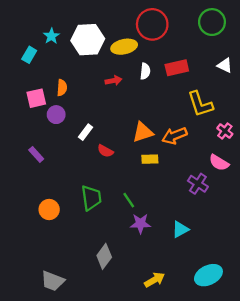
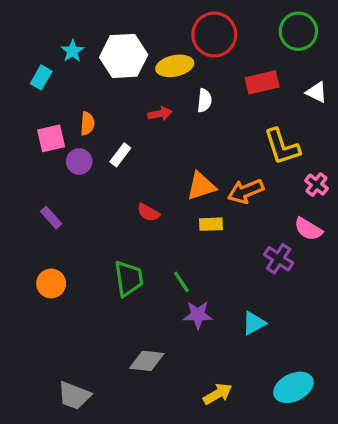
red rectangle: (177, 68) -> (262, 82), moved
white rectangle: (85, 132) -> (120, 155), moved
orange circle: (49, 210) -> (51, 283), moved
gray diamond: (104, 256) -> (147, 361), turned 60

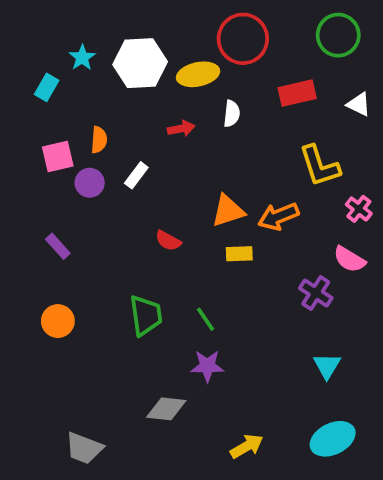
purple star: (198, 315) -> (207, 366), moved
cyan triangle: (254, 323) -> (327, 366), moved, turned -30

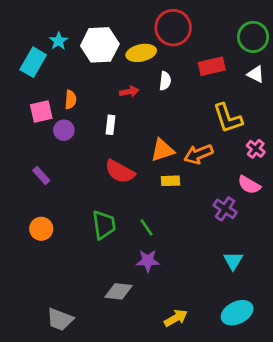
green circle: (338, 35) -> (253, 37), moved
cyan rectangle: (47, 87) -> (33, 62), size x1.5
white rectangle: (136, 175) -> (111, 125), moved, turned -30
red semicircle: (168, 241) -> (120, 171), size x1.6

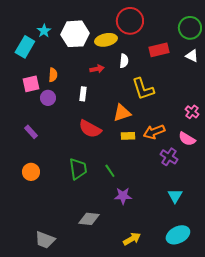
yellow L-shape: (228, 118) -> (143, 89), moved
orange arrow: (198, 154) -> (154, 132), moved
purple star: (148, 261) -> (123, 196), moved

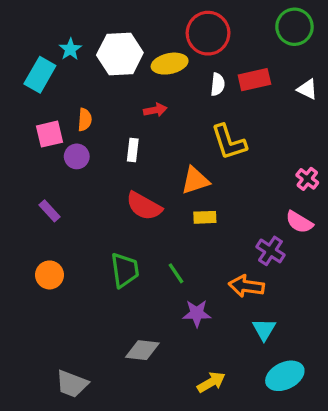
green circle: (190, 28) -> (294, 27), moved
white semicircle: (124, 61) -> (218, 84), moved
orange arrow: (154, 132) -> (246, 286), moved, turned 30
cyan triangle: (175, 196) -> (264, 329), moved

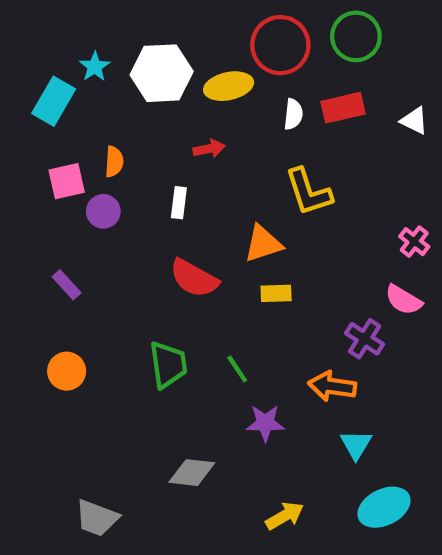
green circle: (294, 27) -> (356, 36), moved

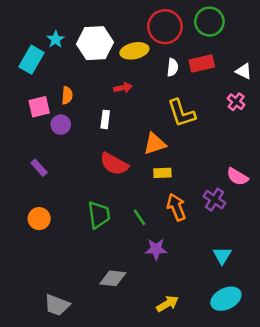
pink cross: (414, 242) -> (236, 102), moved
orange arrow: (332, 386) -> (176, 207), moved, turned 60
cyan triangle: (356, 445) -> (222, 255), moved

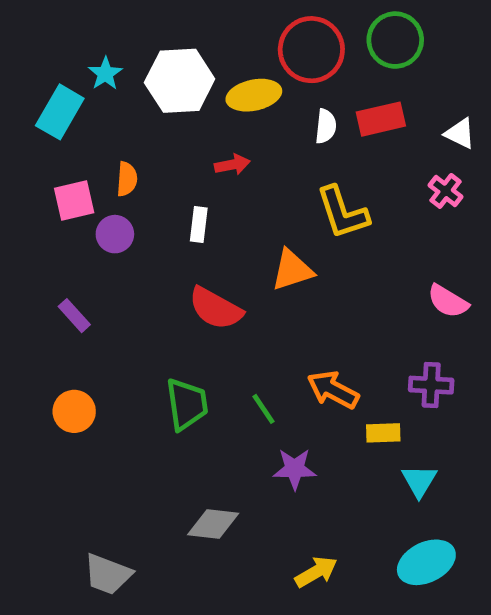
yellow rectangle: (162, 173) -> (383, 433), moved
pink semicircle: (237, 177) -> (448, 301), moved
purple cross: (215, 200) -> (431, 385), moved, turned -30
orange arrow: (176, 207) -> (333, 390), turned -40

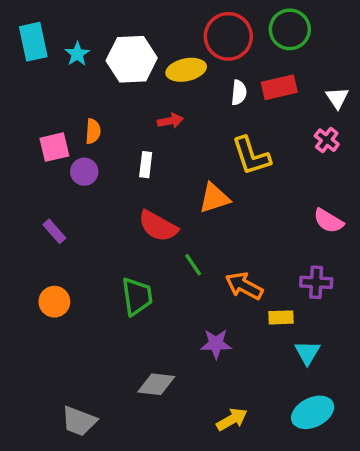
cyan rectangle: (60, 112) -> (33, 42), moved, turned -42
white triangle: (460, 133) -> (337, 98), turned 30
green line: (263, 409) -> (193, 265), moved

